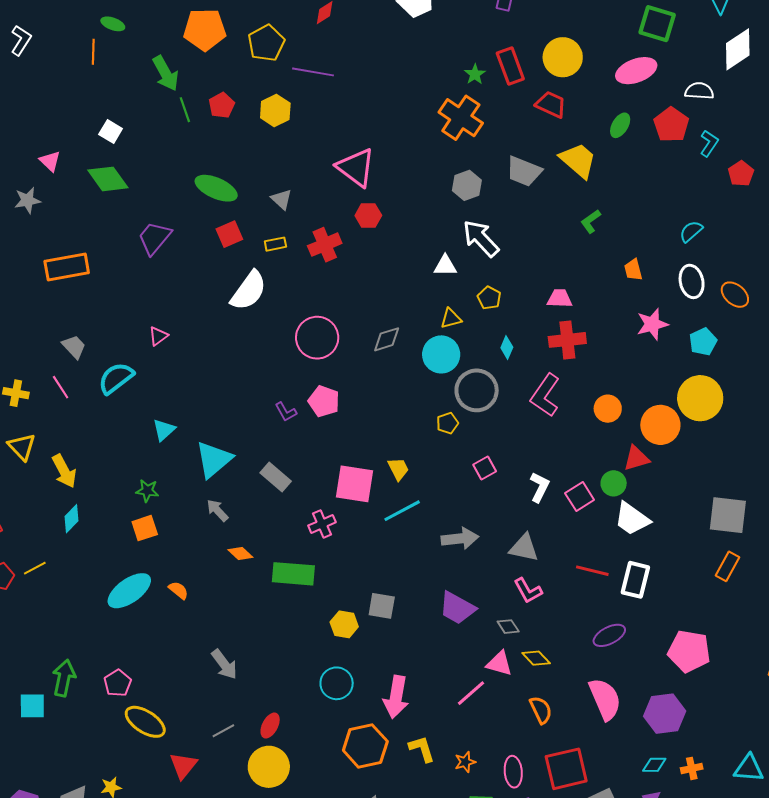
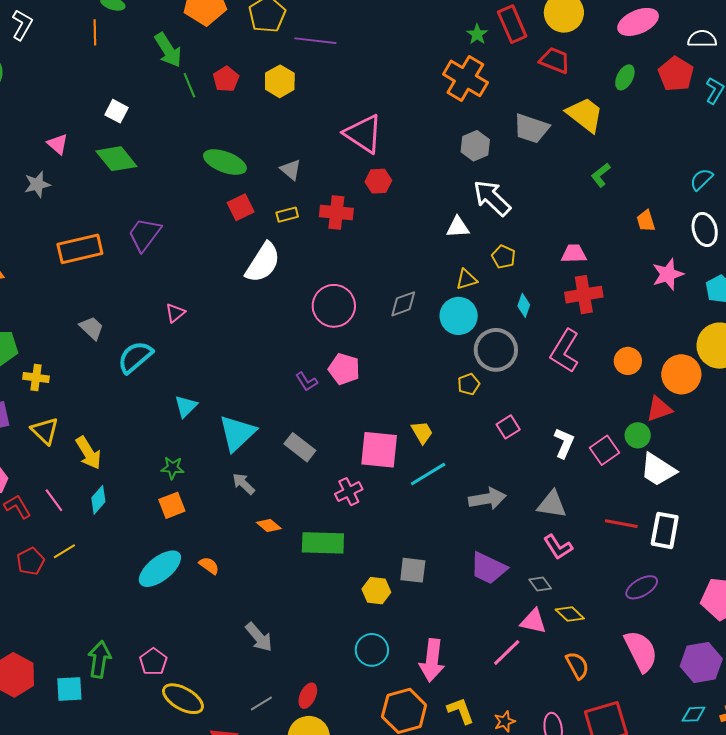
purple trapezoid: (154, 238) -> (145, 234), moved
red cross: (325, 245) -> (336, 212), turned 32
pink line: (61, 387) -> (54, 500), moved

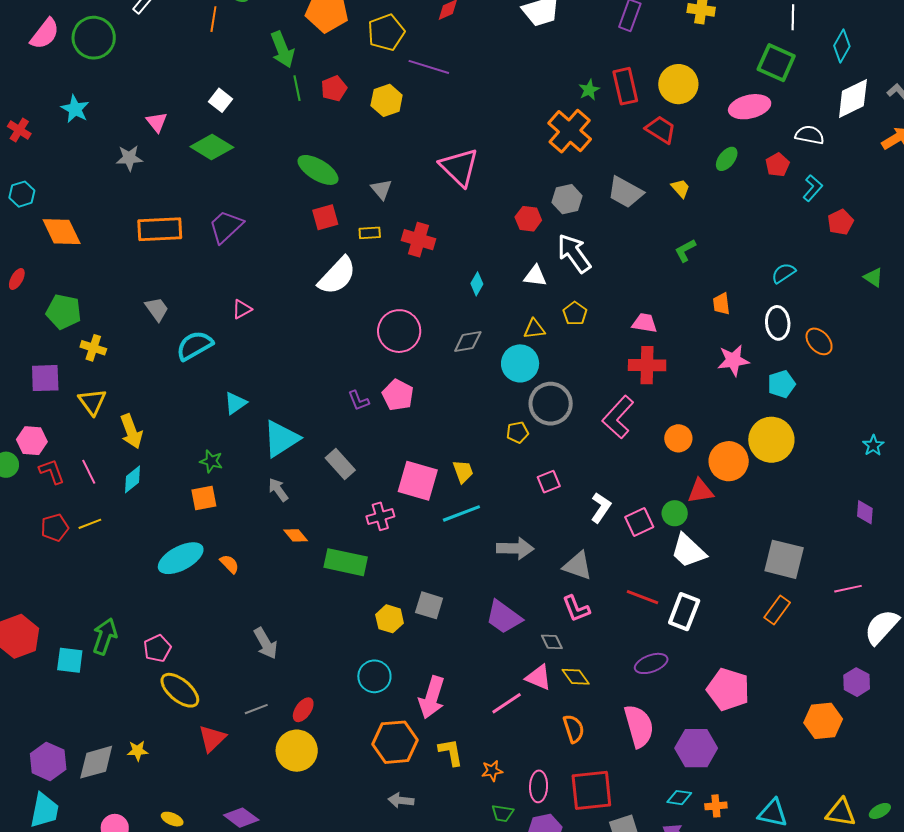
red pentagon: (676, 74) -> (777, 165), size x0.7
yellow trapezoid: (585, 115) -> (681, 188), size x0.5
green diamond: (116, 159) -> (212, 147), turned -30
red hexagon: (378, 181) -> (528, 219), moved
cyan diamond: (524, 305) -> (477, 284), moved

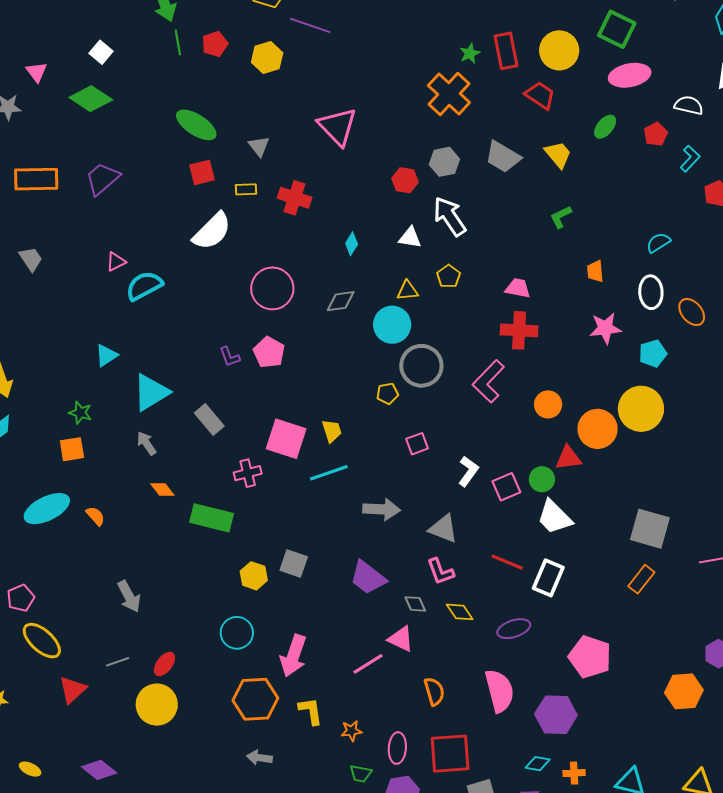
green square: (776, 63) -> (617, 29), moved
yellow trapezoid: (681, 188) -> (558, 155), size x1.4
cyan semicircle: (194, 346) -> (144, 286), moved
yellow diamond: (576, 677) -> (460, 612), moved

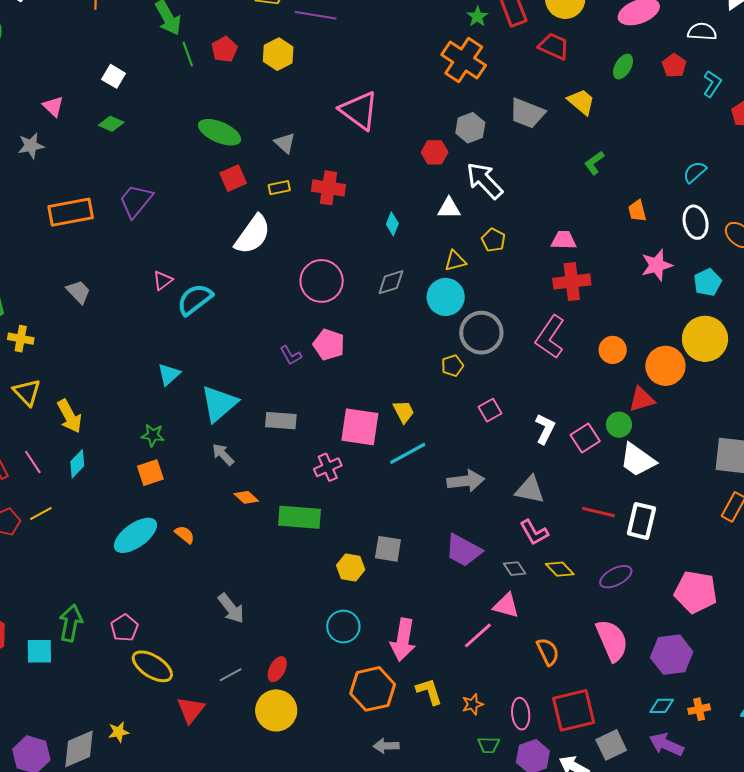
green diamond: (91, 99) -> (111, 124), size x0.6
gray rectangle: (209, 419) -> (281, 421), turned -36

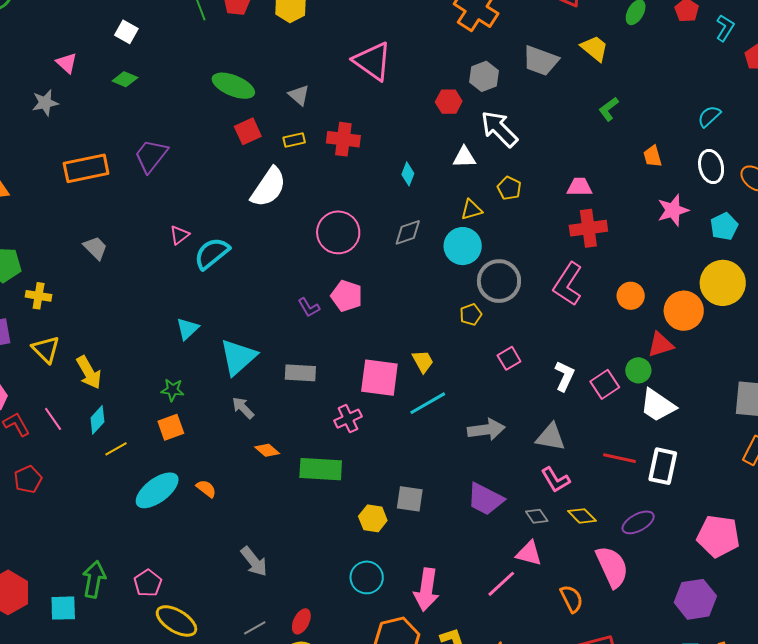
yellow line: (41, 513) -> (116, 449), moved
pink semicircle: (612, 640) -> (612, 567), moved

